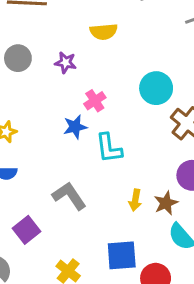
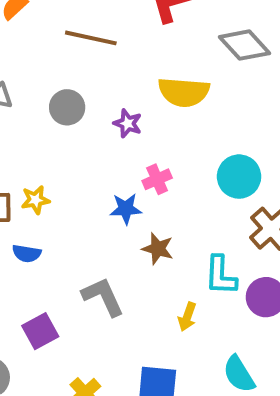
yellow semicircle: (104, 32) -> (184, 92), size x1.4
cyan L-shape: (109, 148) -> (221, 275), moved
brown star: (166, 203) -> (158, 249), moved, turned 30

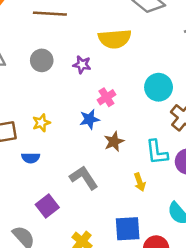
yellow star: (35, 200) -> (41, 123), moved
brown star: (158, 249) -> (114, 142), turned -30
yellow arrow: (187, 317) -> (140, 182), turned -30

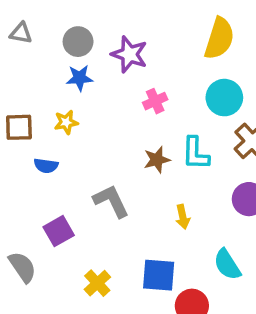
yellow semicircle: (115, 39) -> (219, 38), moved, turned -76
purple star: (82, 65) -> (129, 54), size x1.5
blue star: (89, 119) -> (80, 78), moved
cyan L-shape: (157, 152) -> (195, 153), moved

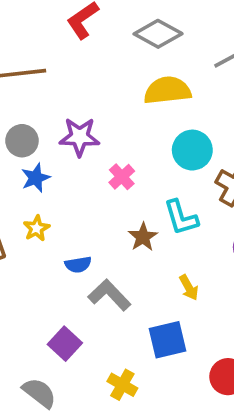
yellow semicircle: (219, 38) -> (167, 90), turned -96
blue semicircle: (46, 166) -> (78, 265), moved
blue square: (159, 275) -> (167, 340), moved

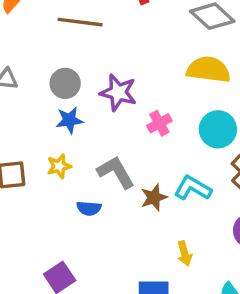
pink cross: (122, 177) -> (159, 123), moved
cyan L-shape: (181, 218) -> (193, 188), turned 123
gray L-shape: (109, 295) -> (116, 172), moved

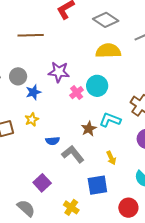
gray circle: (65, 83) -> (18, 76), moved
pink cross: (159, 123) -> (77, 93), moved
cyan circle: (218, 129) -> (97, 86), moved
gray L-shape: (116, 172) -> (73, 154), moved

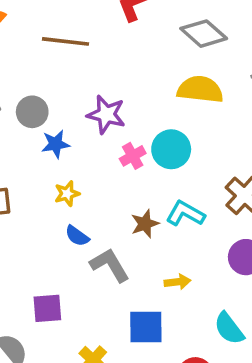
yellow star: (32, 119) -> (67, 194), moved
blue semicircle: (53, 141) -> (77, 236), turned 32
yellow arrow: (111, 158) -> (178, 282), turned -80
purple square: (42, 183) -> (47, 308), turned 30

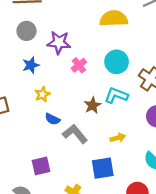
gray circle: (32, 112) -> (27, 31), moved
cyan circle: (171, 149) -> (117, 62), moved

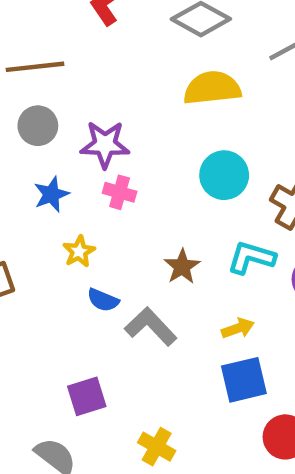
pink cross: (79, 65) -> (120, 192), moved, turned -32
cyan L-shape: (116, 95) -> (251, 258), moved
blue square: (103, 168) -> (244, 380), moved

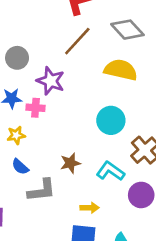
brown line: (35, 67) -> (77, 41), moved, turned -60
pink cross: (120, 192) -> (35, 108), moved, turned -30
gray L-shape: (151, 327) -> (42, 190), turned 108

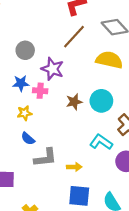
brown star: (70, 163) -> (74, 102), moved
yellow arrow: (90, 208) -> (74, 167), moved

